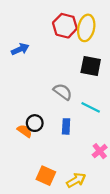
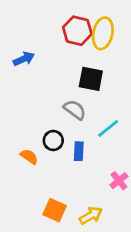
black square: (91, 66) -> (91, 79), moved
cyan line: (91, 107) -> (108, 128), turned -66
black circle: (35, 123) -> (53, 140), moved

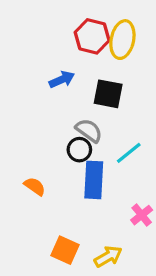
blue arrow: (24, 59) -> (62, 79), moved
black circle: (53, 140) -> (79, 150), moved
blue rectangle: (79, 151) -> (94, 180), size x1.6

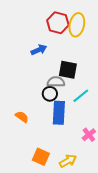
black square: (108, 94) -> (68, 70), moved
gray semicircle: (89, 130) -> (56, 82), turned -36

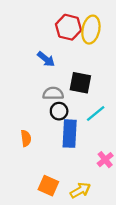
blue arrow: (39, 50) -> (46, 59), turned 63
gray semicircle: (56, 82) -> (53, 93), moved
orange semicircle: (22, 117) -> (26, 138), turned 48

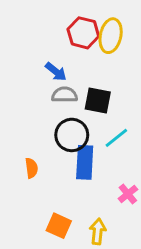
gray semicircle: (53, 93) -> (65, 95), moved
black circle: (59, 111) -> (72, 135), size x1.5
yellow arrow: (80, 190) -> (98, 231), turned -54

